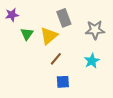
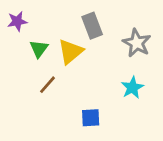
gray star: (95, 30) -> (137, 43), turned 30
brown line: (56, 59) -> (47, 85), moved

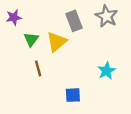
gray star: (137, 43) -> (107, 16), moved
brown line: (47, 85) -> (38, 68), turned -56

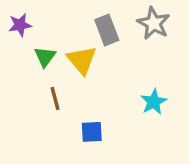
yellow triangle: (57, 42) -> (82, 60), turned -30
blue square: (73, 95) -> (92, 132), moved

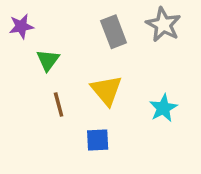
yellow triangle: (82, 60) -> (106, 90), moved

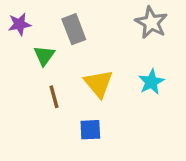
gray rectangle: (114, 32) -> (74, 29), moved
cyan star: (163, 108) -> (151, 82), moved

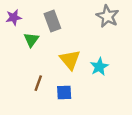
cyan star: (151, 82) -> (99, 67), moved
brown line: (54, 97) -> (38, 83), moved, turned 35

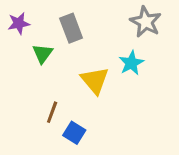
cyan star: (99, 67) -> (131, 63), moved
blue square: (64, 92) -> (74, 133), moved, turned 35

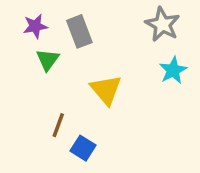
purple star: (19, 23) -> (35, 26), moved
cyan star: (131, 63) -> (173, 70), moved

